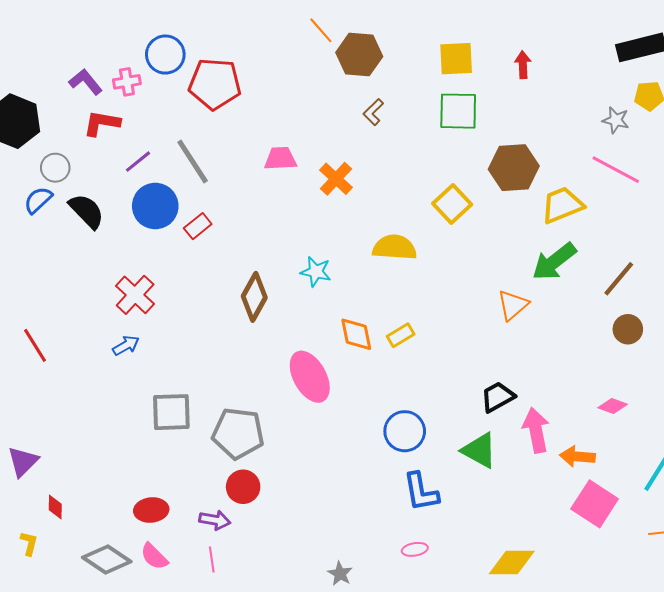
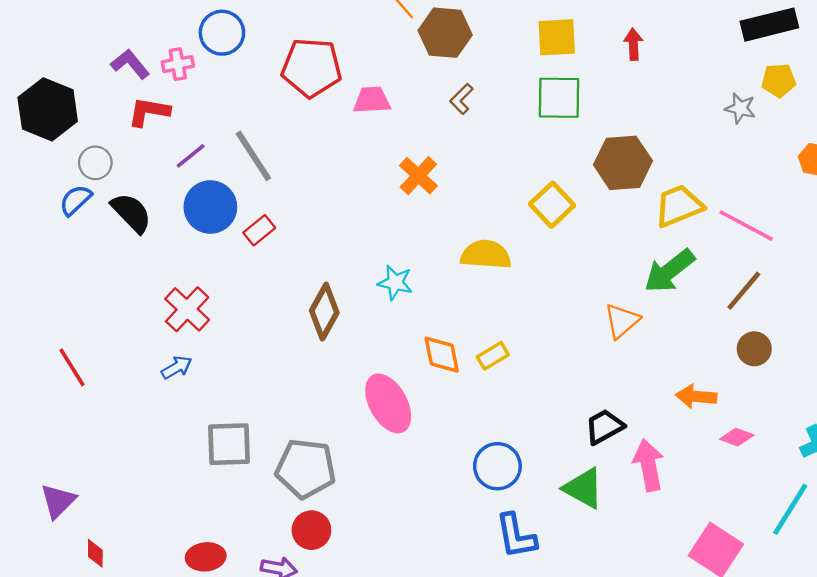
red pentagon: (215, 84) -> (311, 68), moved
pink trapezoid: (280, 159) -> (372, 100), moved
pink line: (616, 170) -> (746, 226), moved
orange arrow: (577, 456) -> (696, 396), moved

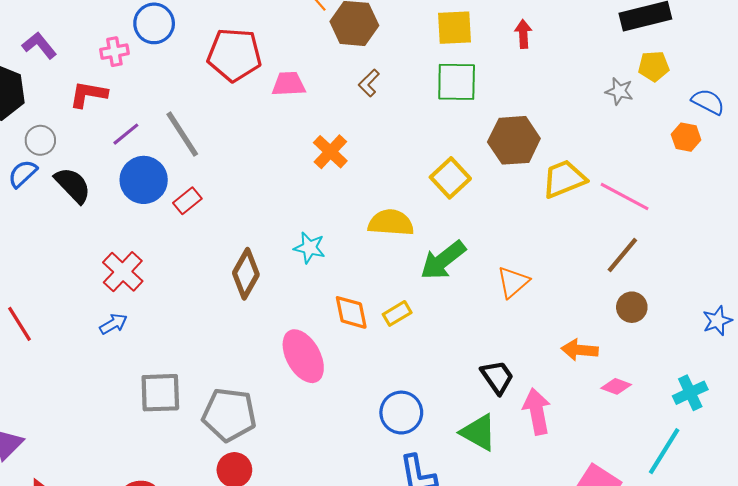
purple L-shape: (130, 64) -> (39, 45), moved
green arrow: (669, 271) -> (443, 260), moved
black trapezoid: (604, 427) -> (497, 377), turned 84

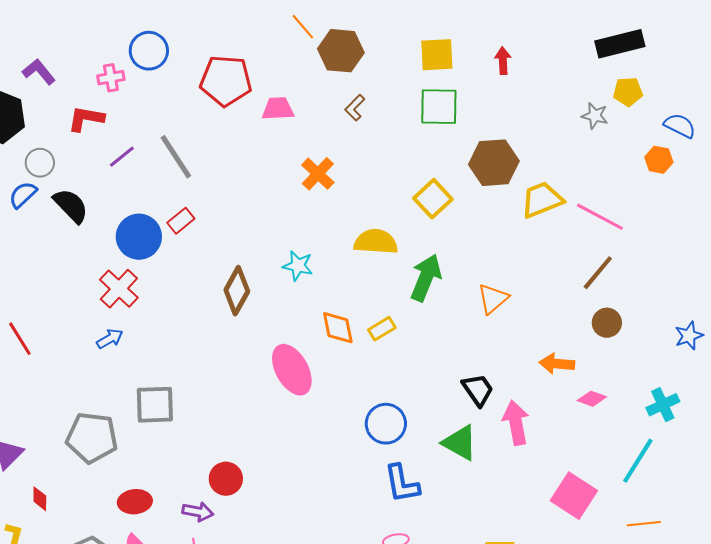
blue circle: (144, 180) -> (139, 237), moved
green arrow: (443, 260) -> (426, 278), turned 150
gray pentagon: (229, 415) -> (92, 438), moved

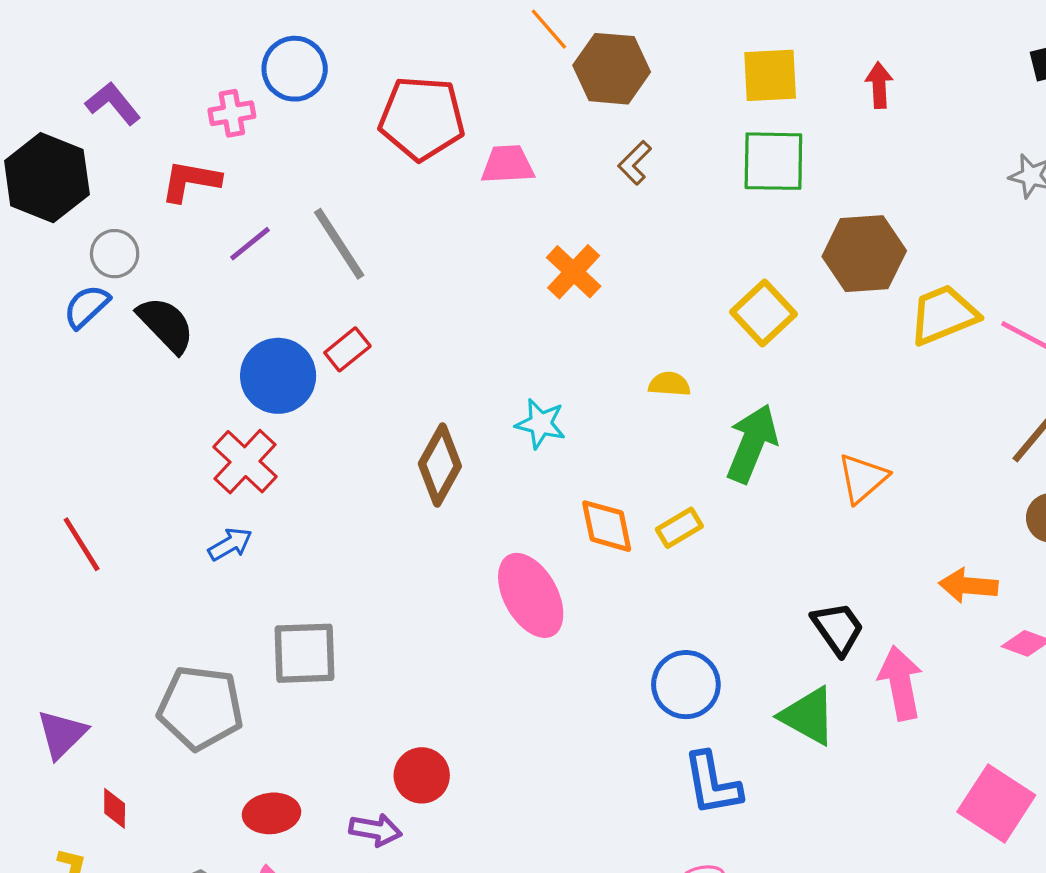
yellow semicircle: (376, 242) -> (669, 384), size x0.6

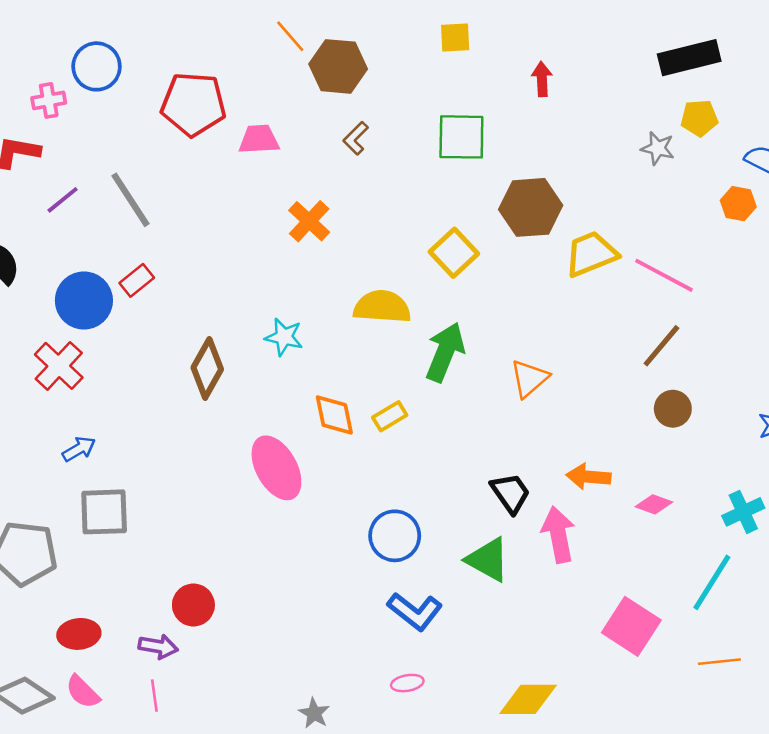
yellow square: (770, 75) -> (455, 38), moved, size x0.7
yellow semicircle: (669, 384) -> (382, 307), size x1.8
blue arrow: (230, 544) -> (79, 449), moved
orange arrow: (968, 586) -> (589, 477), moved
blue L-shape: (712, 784) -> (415, 611), turned -42

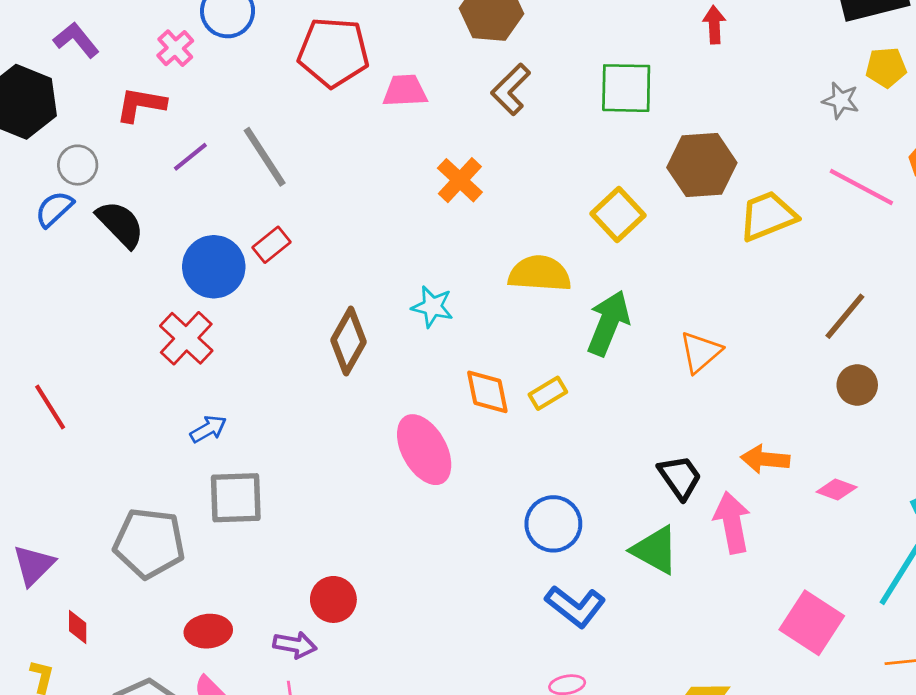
pink cross: (49, 100) -> (175, 48), turned -32
brown L-shape: (356, 138) -> (511, 89), size x1.4
pink line: (664, 275) -> (861, 187), moved

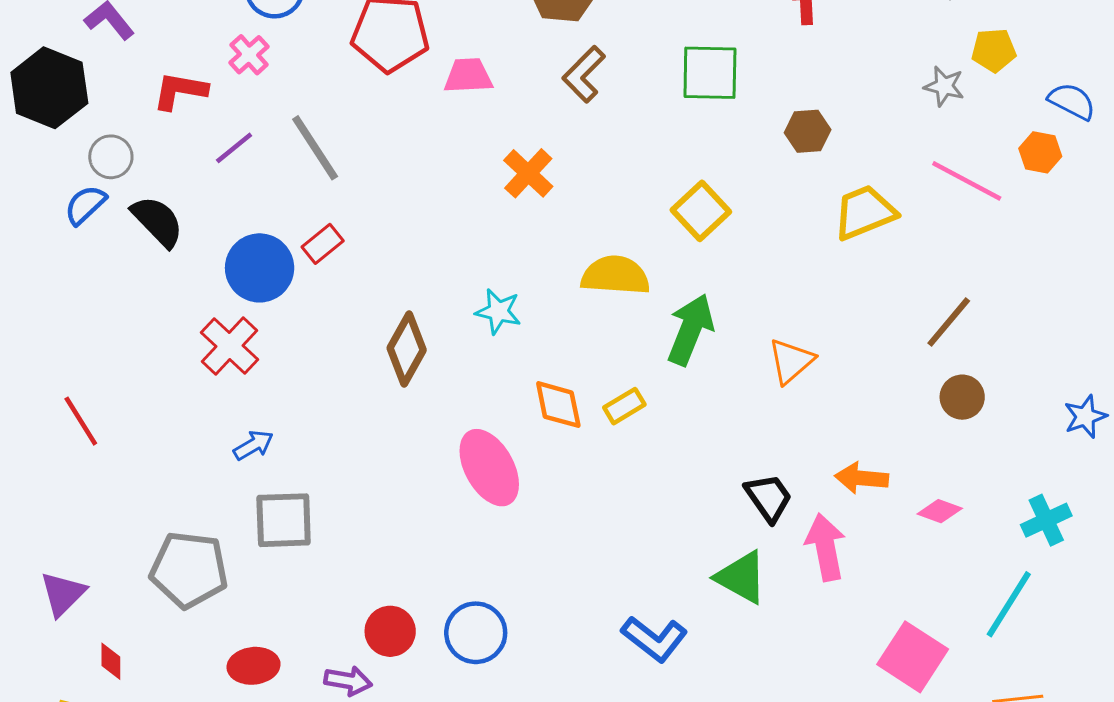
pink cross: (175, 48) -> (249, 55), moved
brown hexagon: (702, 165) -> (808, 131), moved, size x0.6
blue circle: (553, 524) -> (476, 633), moved

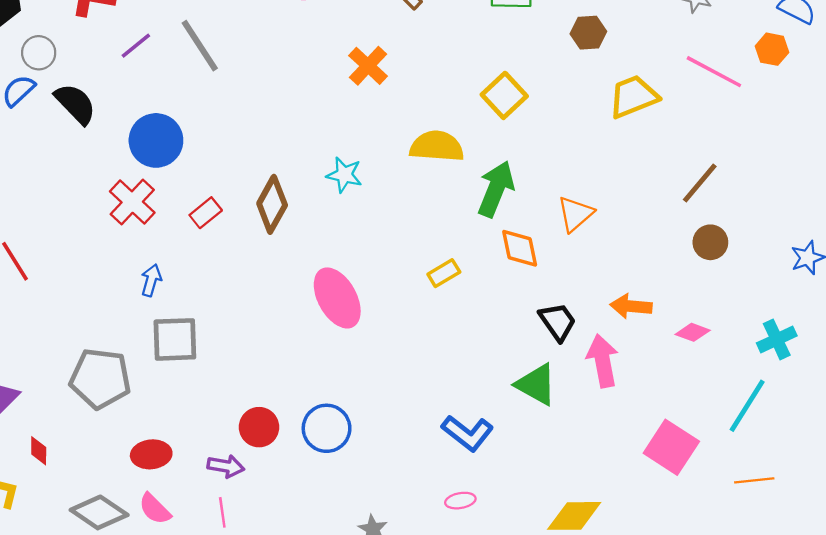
red rectangle: (323, 244) -> (206, 213), moved
orange diamond: (558, 405) -> (520, 248), moved
yellow rectangle: (624, 406) -> (444, 273), moved
blue arrow: (254, 445) -> (151, 280), turned -44

